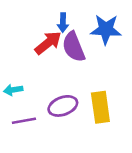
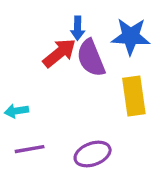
purple ellipse: (63, 106) -> (93, 154), moved
yellow rectangle: (100, 107) -> (134, 96), moved

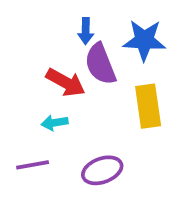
red arrow: (59, 53) -> (66, 82), moved, turned 68
cyan arrow: (16, 111) -> (55, 123), moved

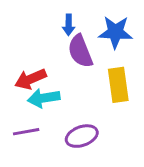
red arrow: (66, 82) -> (31, 79), moved, turned 128
cyan arrow: (55, 123) -> (44, 98), size x1.5

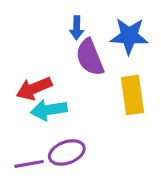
purple line: (26, 132) -> (29, 164), moved
purple ellipse: (82, 136) -> (67, 152), moved

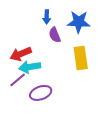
purple semicircle: (90, 57) -> (55, 35), size x0.7
purple line: (29, 164) -> (18, 80), moved, turned -30

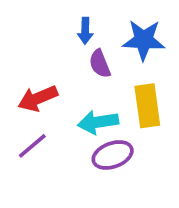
cyan arrow: (30, 67) -> (98, 122), moved
purple ellipse: (41, 93) -> (113, 155), moved

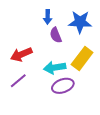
yellow rectangle: (147, 106) -> (82, 58), turned 45

